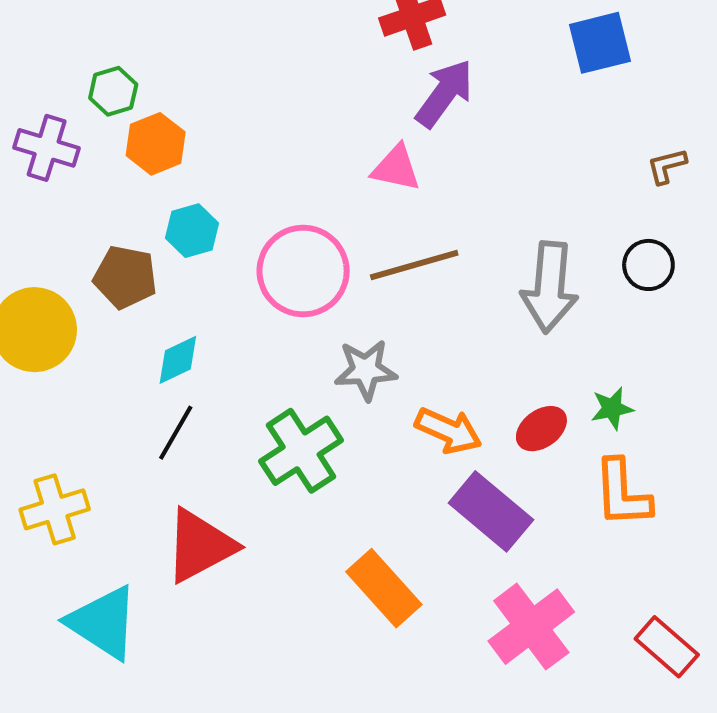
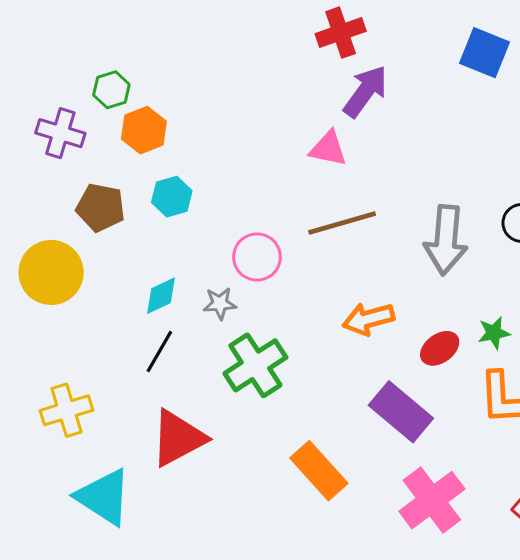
blue square: (600, 43) -> (485, 53), turned 36
pink circle: (303, 271) -> (257, 257), moved, size x0.7
brown pentagon: (125, 277) -> (101, 207), moved
gray star: (366, 370) -> (220, 303), moved, size x0.7
orange arrow: (449, 431) -> (368, 319), moved, turned 141

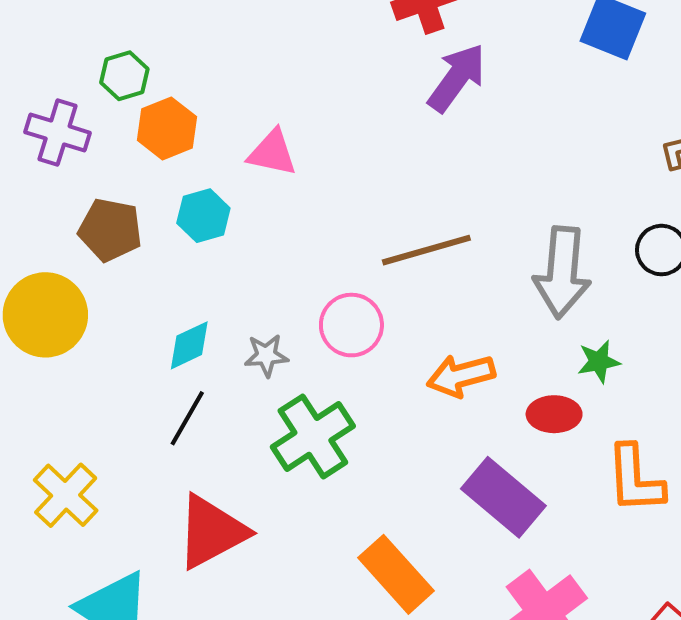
pink triangle: (328, 149) -> (272, 153), moved
pink circle: (257, 257) -> (351, 325), moved
green star: (494, 333) -> (599, 361), moved
red ellipse: (440, 348) -> (554, 414), turned 36
yellow cross: (67, 410) -> (66, 495), turned -30

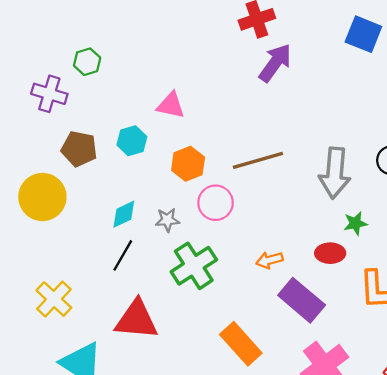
orange hexagon: (167, 128) -> (188, 164), moved
orange arrow: (461, 376) -> (269, 260), moved, size x0.7
red triangle: (212, 532) -> (136, 320), turned 33

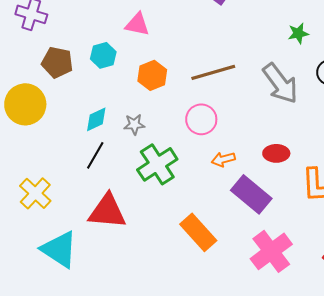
gray arrow: (335, 173) -> (280, 83), turned -42
pink circle: (216, 203) -> (201, 119), moved
green star: (355, 223) -> (298, 33), moved

